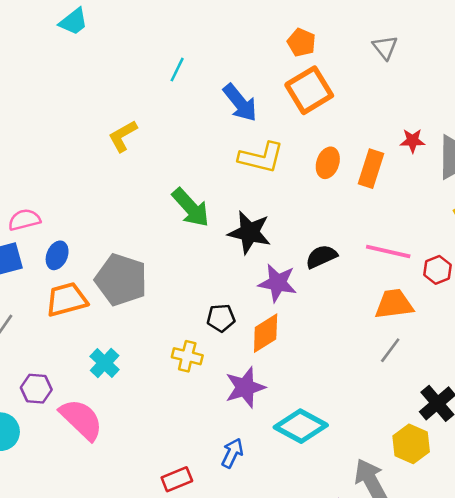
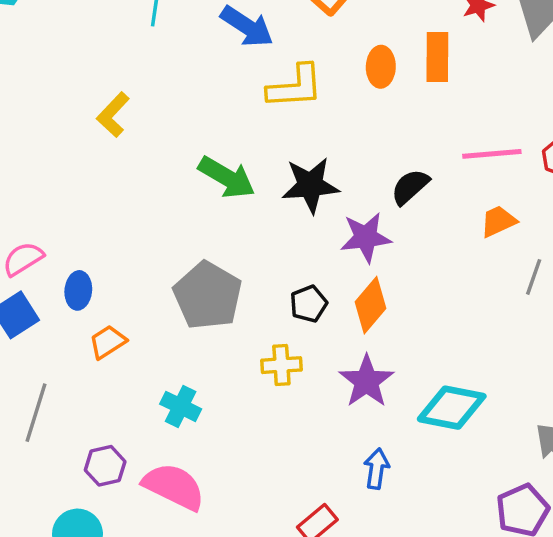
gray pentagon: (121, 280) -> (208, 296), moved, turned 30
orange trapezoid: (67, 299) -> (108, 342), size x0.7
orange trapezoid: (394, 304) -> (498, 221), moved, size x0.7

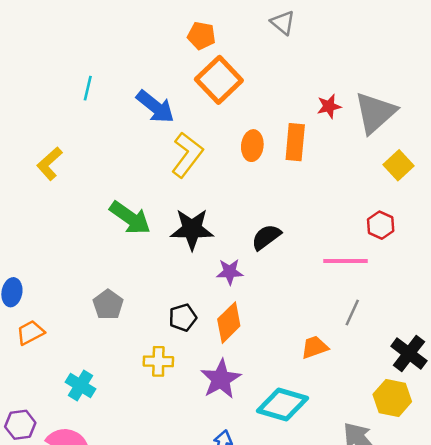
yellow L-shape: (295, 87) -> (187, 155), turned -54
pink line: (492, 154) -> (346, 261), moved
orange trapezoid: (498, 221) -> (315, 347), moved
purple star: (366, 237) -> (230, 272), size x0.7
gray pentagon: (208, 296) -> (108, 305), size x0.6

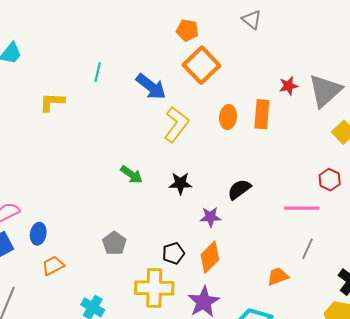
yellow L-shape: (50, 164) -> (52, 102), moved, turned 44
green arrow: (130, 218) -> (132, 175), size x0.7
black star: (192, 229) -> (180, 183), size x0.7
yellow cross: (158, 361) -> (154, 288), size x1.6

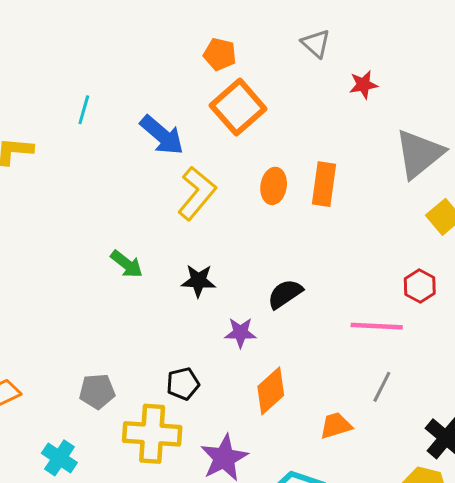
red star: (288, 86) -> (363, 85), moved
gray pentagon: (114, 243) -> (97, 391), moved, turned 30
orange diamond: (210, 257) -> (271, 391), moved

